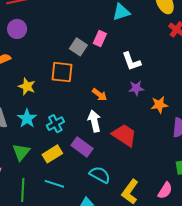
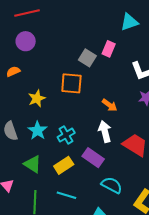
yellow star: (27, 86) -> (37, 98), turned 30
green triangle: (21, 152) -> (33, 164), turned -36

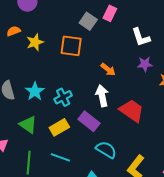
yellow star: (37, 98) -> (35, 42), moved

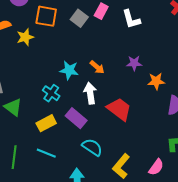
white L-shape: (141, 37) -> (131, 19), moved
orange square: (71, 46) -> (46, 16), moved
cyan star: (35, 91) -> (69, 70), moved, turned -30
cyan cross: (63, 97) -> (51, 93), turned -30
green triangle: (28, 125) -> (13, 107), moved

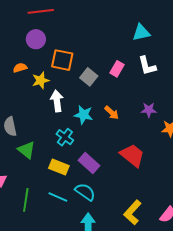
pink rectangle: (101, 11) -> (117, 69), moved
gray square: (79, 18) -> (89, 77), moved
white arrow: (90, 93) -> (57, 101), moved
yellow rectangle: (46, 123) -> (59, 167), turned 48
cyan semicircle: (92, 147) -> (85, 192), moved

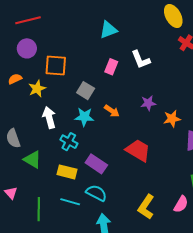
cyan triangle: (141, 33) -> (108, 30), moved
gray square: (89, 77) -> (86, 91), moved
white arrow: (57, 101) -> (49, 118), moved

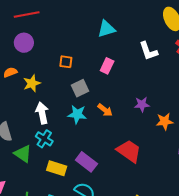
white L-shape: (141, 60) -> (148, 51), moved
orange square: (56, 66) -> (66, 62), moved, size x0.6
gray square: (86, 91) -> (80, 88), turned 30
cyan cross: (69, 142) -> (44, 139), moved

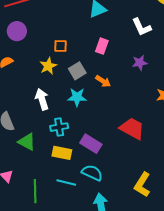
yellow star: (32, 83) -> (48, 66), moved
purple star: (142, 104) -> (140, 63), moved
orange arrow: (105, 110) -> (103, 81), moved
cyan cross: (44, 139) -> (59, 127), moved, turned -36

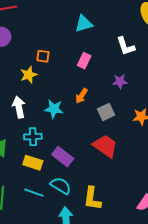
gray square: (77, 71) -> (106, 112), moved
orange arrow: (103, 81) -> (81, 96), turned 84
yellow L-shape: (142, 185) -> (92, 199), moved, turned -30

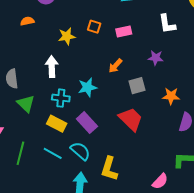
orange square: (43, 56) -> (94, 27), moved
pink rectangle: (84, 61) -> (124, 31), turned 42
cyan star: (54, 109) -> (87, 87), moved, turned -30

